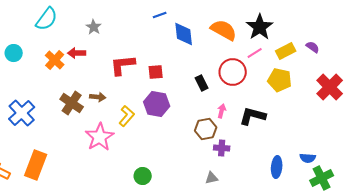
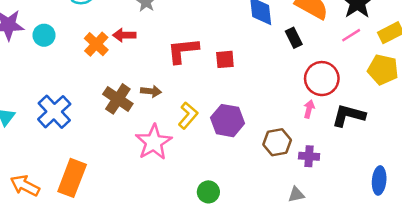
red circle: (233, 72) -> (322, 79), moved
black rectangle: (202, 83) -> (294, 38), moved
purple hexagon: (157, 104) -> (227, 121), moved
brown hexagon: (206, 129) -> (277, 142), moved

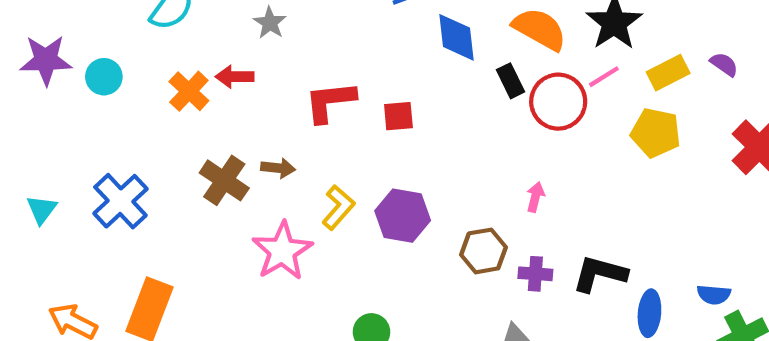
red circle: (322, 79) -> (558, 102), moved
black L-shape: (349, 115) -> (600, 274), moved

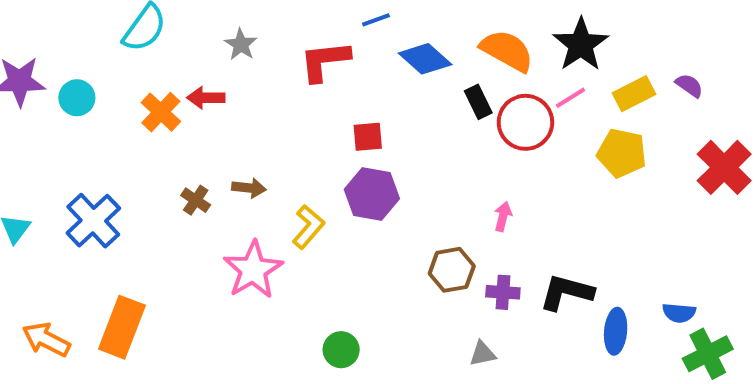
blue diamond: (457, 37) -> (425, 59), turned -42
red L-shape: (330, 102) -> (325, 61), moved
brown cross: (224, 180) -> (196, 200), size x0.6
purple hexagon: (403, 216) -> (372, 194), moved

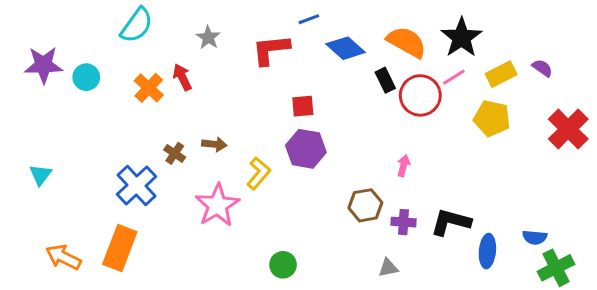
red arrow: (206, 98) -> (182, 77), turned 64
blue cross: (93, 221) -> (137, 185), moved

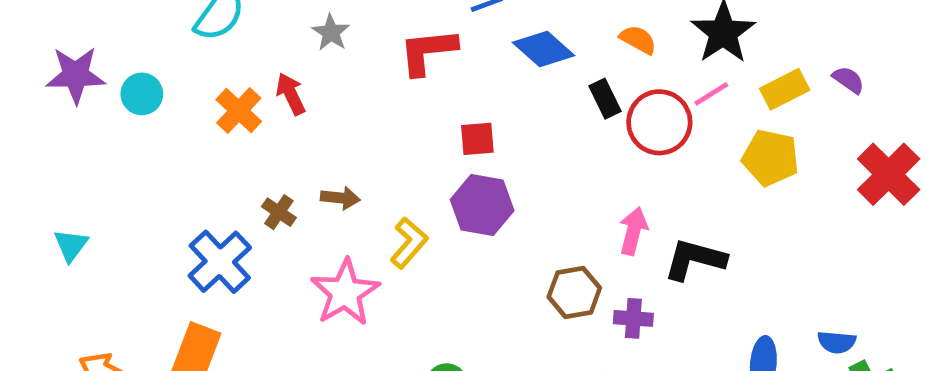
orange semicircle: (407, 42) -> (638, 40), size x0.6
pink arrow: (403, 166) -> (633, 231), size x1.4
black L-shape: (451, 222) -> (695, 259), moved

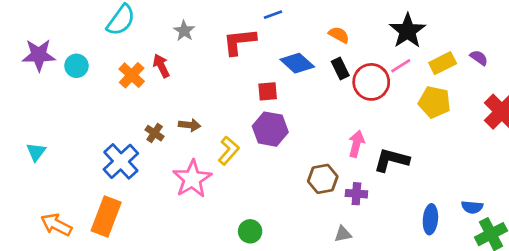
orange semicircle: (638, 40) -> (339, 35), moved
blue diamond: (544, 49) -> (297, 63), moved

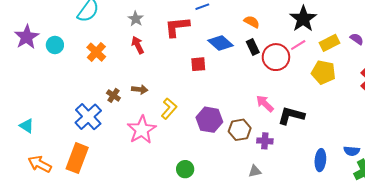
purple star: (39, 55) -> (27, 37), turned -30
red arrow: (161, 66) -> (138, 45), moved
purple hexagon: (270, 129) -> (209, 120), moved
pink arrow: (356, 144) -> (265, 104), turned -60
cyan triangle: (36, 152) -> (27, 126), moved, turned -35

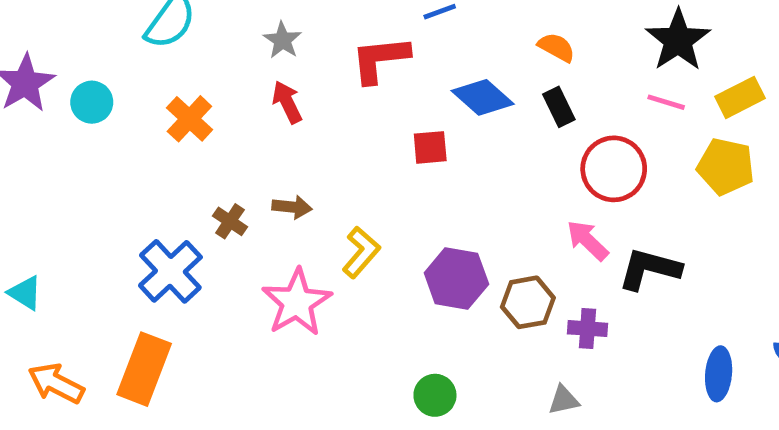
pink line: (298, 45) -> (666, 102), turned 49
red circle: (276, 57) -> (614, 169), moved
green circle: (185, 169) -> (435, 395), moved

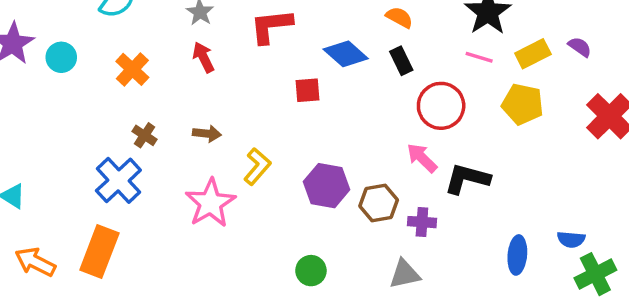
brown cross: (230, 221) -> (144, 135), moved
gray triangle: (564, 400) -> (405, 274), size x1.4

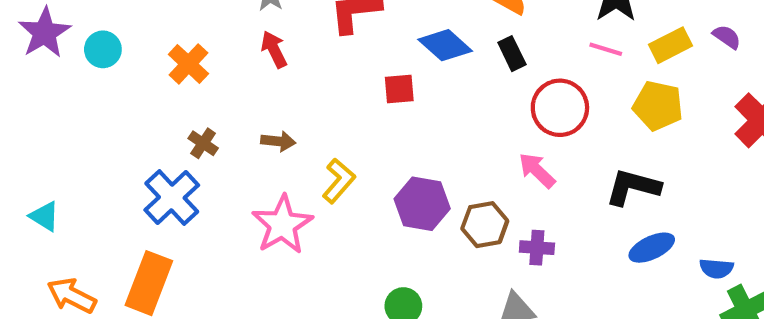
black L-shape: (467, 179) -> (633, 187), moved
blue ellipse: (517, 255) -> (652, 248), moved, turned 60

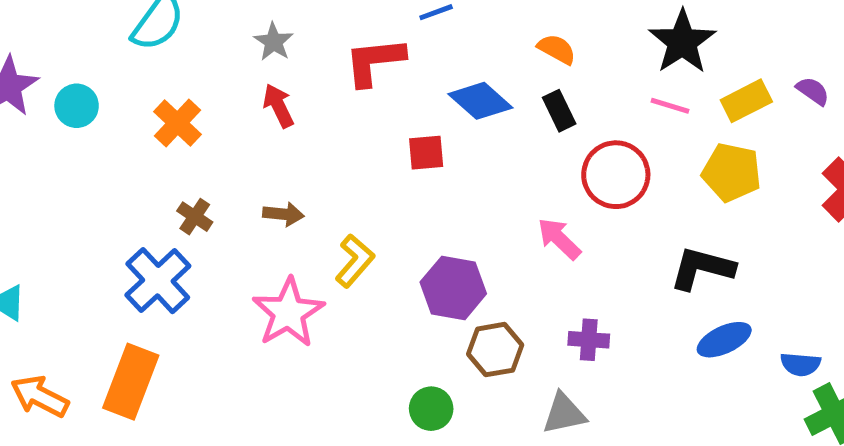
pink arrow: (537, 170) -> (559, 239), moved
brown hexagon: (485, 225) -> (495, 350), moved

